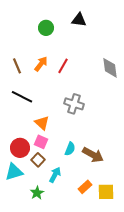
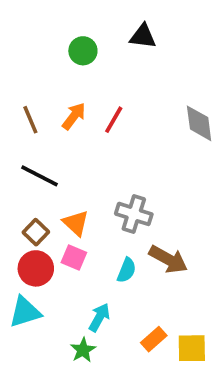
gray cross: (74, 104) -> (134, 214), moved
brown arrow: (93, 155) -> (168, 259), moved
brown square: (38, 160) -> (36, 232), moved
green star: (37, 193) -> (83, 350), moved

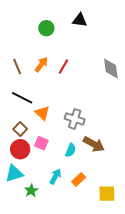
orange triangle: (76, 223) -> (42, 113), moved
orange rectangle: (154, 339) -> (79, 179), moved
green star: (83, 350) -> (31, 191), moved

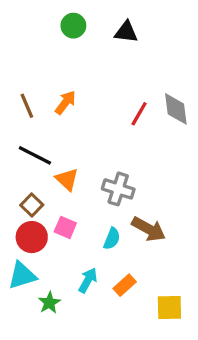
green circle: (46, 28) -> (73, 26), moved
red line: (64, 67) -> (139, 114), moved

